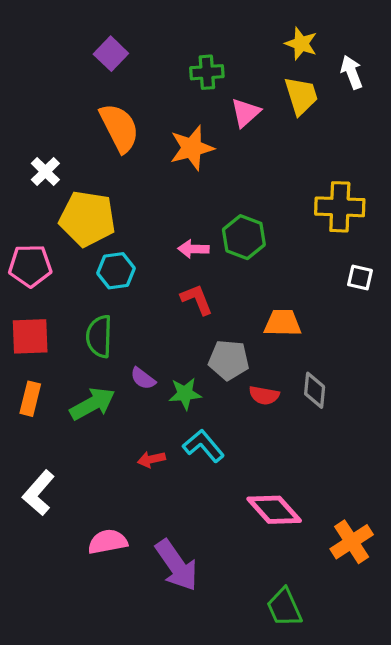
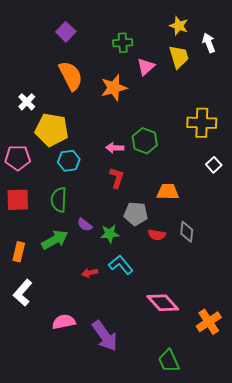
white square: (360, 278) -> (214, 165), turned 35
red L-shape: (197, 299) -> (117, 178), turned 40
orange rectangle: (30, 399) -> (19, 252), moved

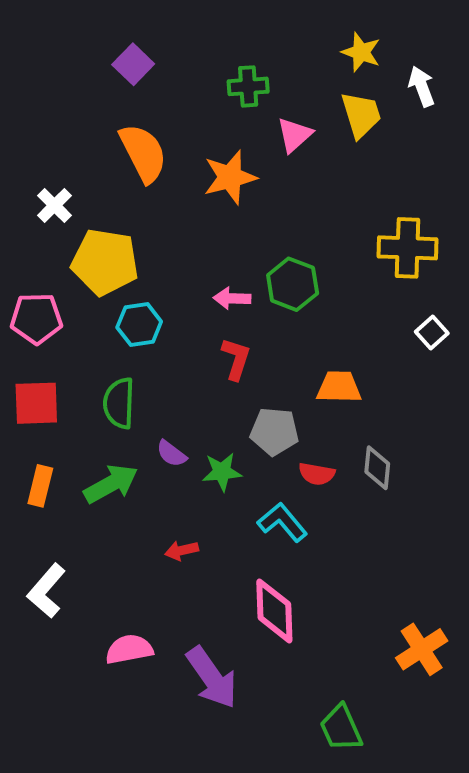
orange rectangle: (19, 252) -> (40, 486), moved
cyan L-shape: (121, 265) -> (282, 522), moved
pink diamond: (163, 303) -> (274, 611), moved, turned 40

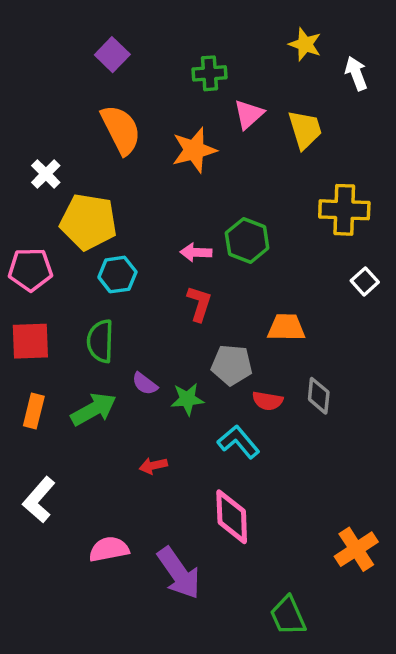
yellow trapezoid: (361, 115) -> (305, 130), moved

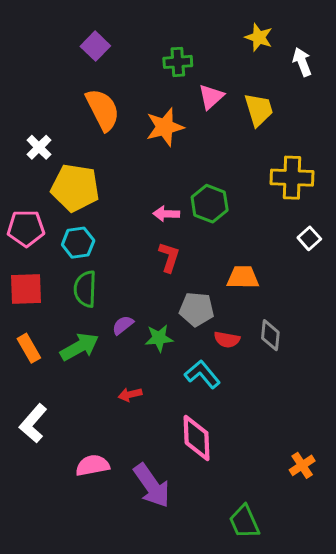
cyan hexagon: (117, 275) -> (78, 243), moved
purple semicircle: (145, 384) -> (123, 325), turned 105
orange rectangle: (34, 411) -> (29, 348), turned -44
orange cross: (356, 549) -> (302, 465), size x0.7

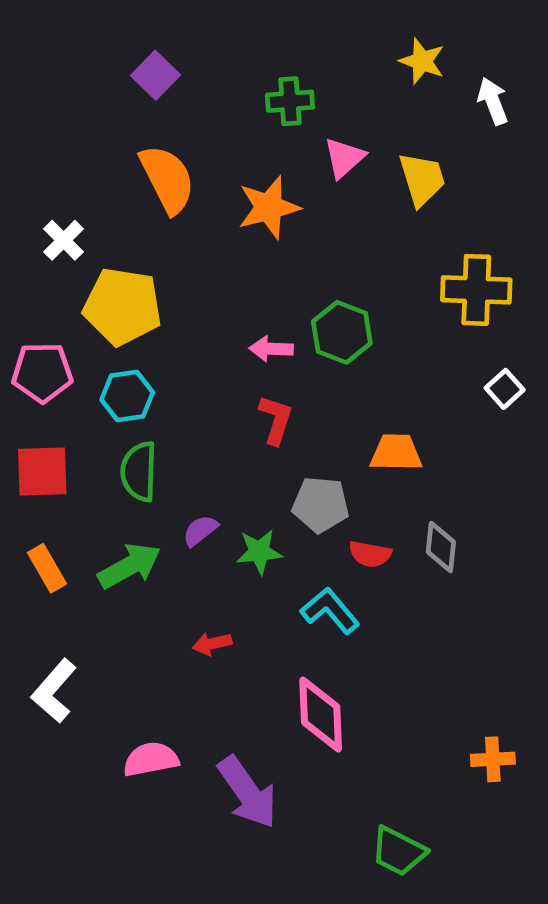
orange cross: (302, 465) -> (493, 759), turned 30
green trapezoid: (244, 522) -> (398, 851), turned -39

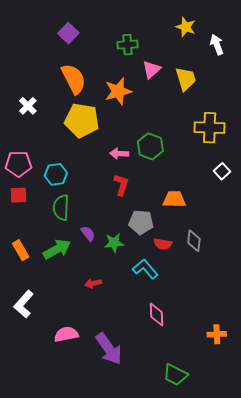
yellow pentagon: (122, 306) -> (82, 120), moved
red square: (42, 472) -> (19, 195), moved, size x0.7
purple semicircle: (200, 530) -> (88, 234), turned 91
pink diamond: (321, 714) -> (157, 315), moved, size x0.7

